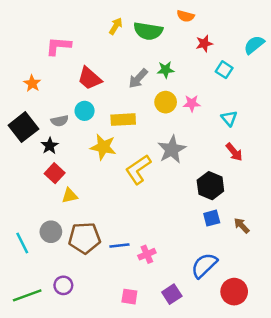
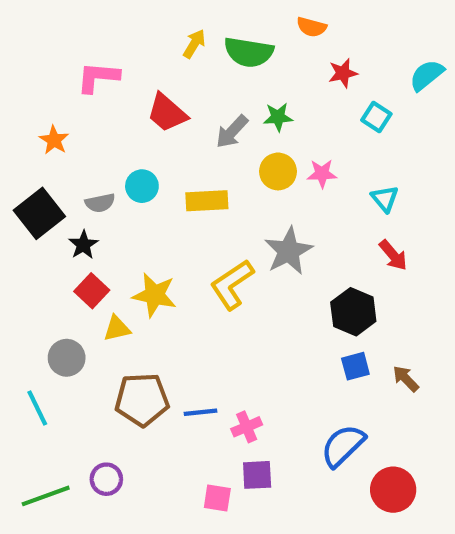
red trapezoid: (90, 78) -> (167, 113), moved
yellow star: (103, 147) -> (155, 295), moved
gray circle: (51, 232) -> (67, 358), moved
purple square: (172, 294) -> (257, 475), moved, turned 30

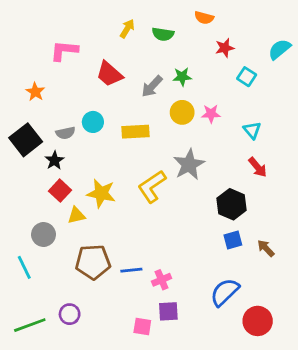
green semicircle: (249, 52) -> (163, 34), size x0.7

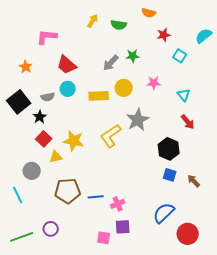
red trapezoid: (109, 74) -> (67, 65), moved
yellow circle: (182, 112) -> (124, 88), moved
blue square: (233, 240) -> (170, 175), turned 32

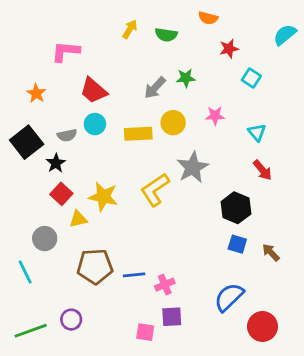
cyan semicircle: (204, 36) -> (285, 35), moved

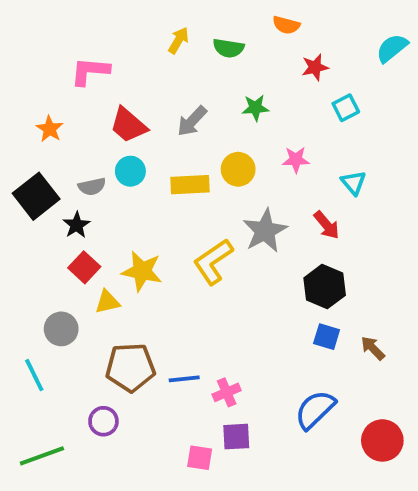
cyan square: (251, 78) -> (346, 108), turned 30
gray arrow: (155, 88) -> (192, 121), moved
red arrow: (262, 170) -> (327, 225), moved
purple circle: (71, 320) -> (103, 421), moved
red circle: (262, 326) -> (382, 440), moved

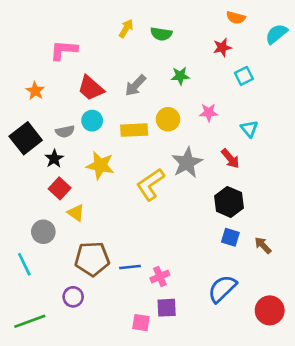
orange semicircle: (286, 25) -> (236, 18), moved
yellow star: (142, 271) -> (100, 165), moved
yellow triangle: (107, 302) -> (76, 213), turned 48

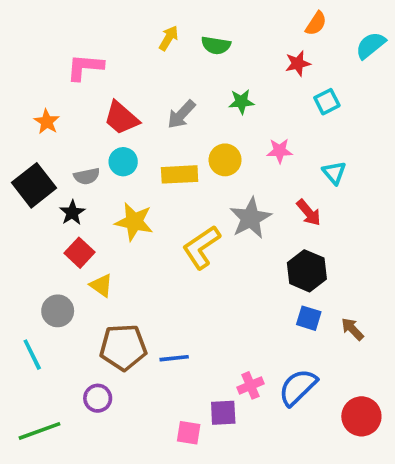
orange semicircle: (236, 18) -> (316, 23), turned -72
pink cross: (160, 276) -> (250, 385), moved

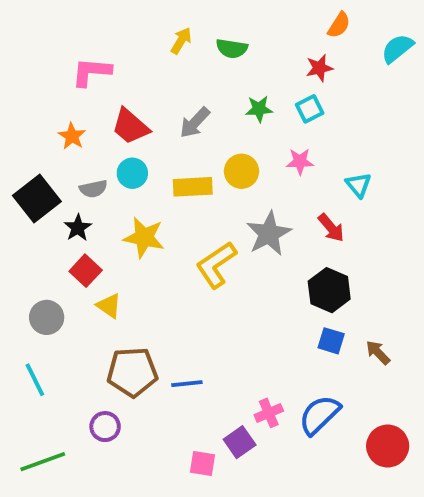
cyan square: (327, 102) -> (310, 109), moved
orange star: (47, 122) -> (72, 136), moved
gray circle: (58, 311) -> (47, 317), moved
purple square: (223, 413) -> (240, 442), turned -32

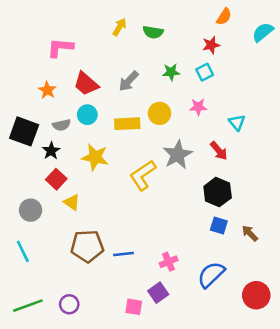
black square: (37, 199) -> (24, 131), turned -32
pink cross: (269, 413) -> (169, 262), moved
purple circle: (105, 427) -> (69, 304), moved

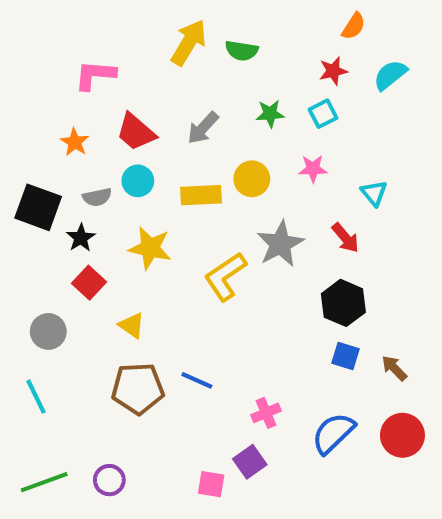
yellow arrow: (120, 27) -> (189, 42), size x1.6
cyan semicircle: (263, 32) -> (390, 75), moved
yellow triangle: (72, 202) -> (132, 325), moved
blue line: (123, 254) -> (197, 380), moved, turned 30
red circle: (256, 295) -> (402, 435), moved

